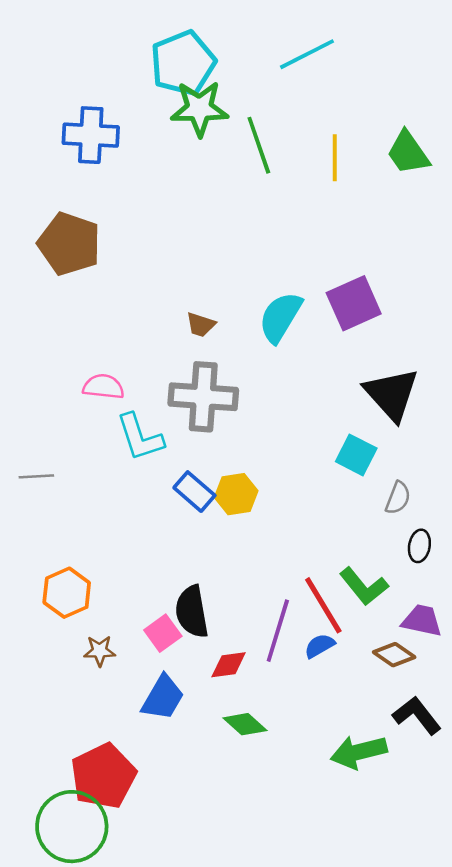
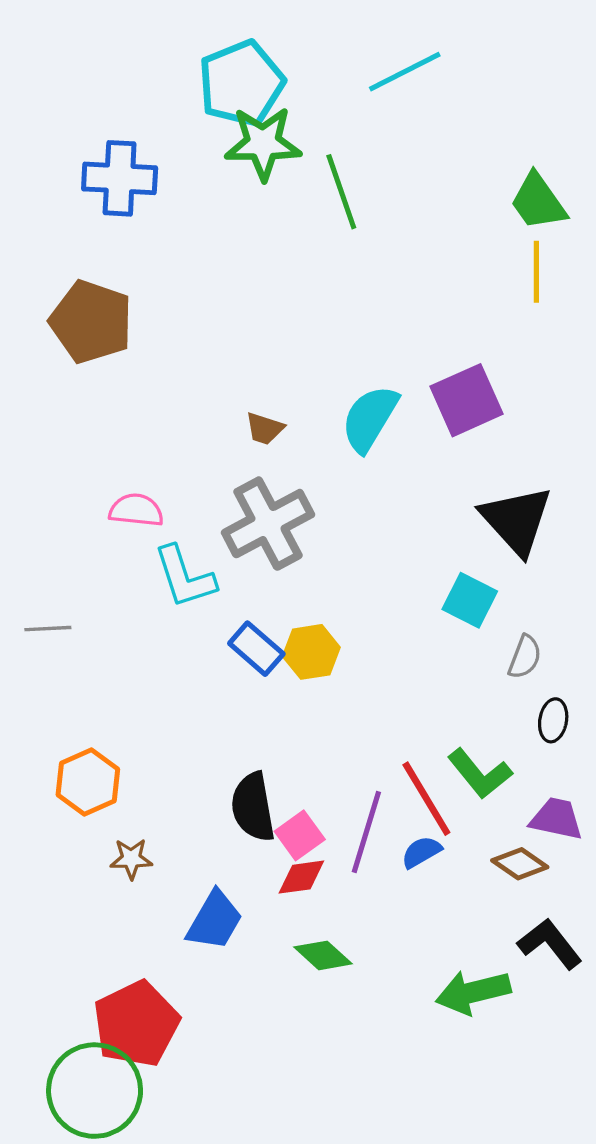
yellow line: (335, 158) -> (536, 272), moved
gray cross: (203, 397) -> (268, 524), turned -32
pink square: (163, 633) -> (300, 835), moved

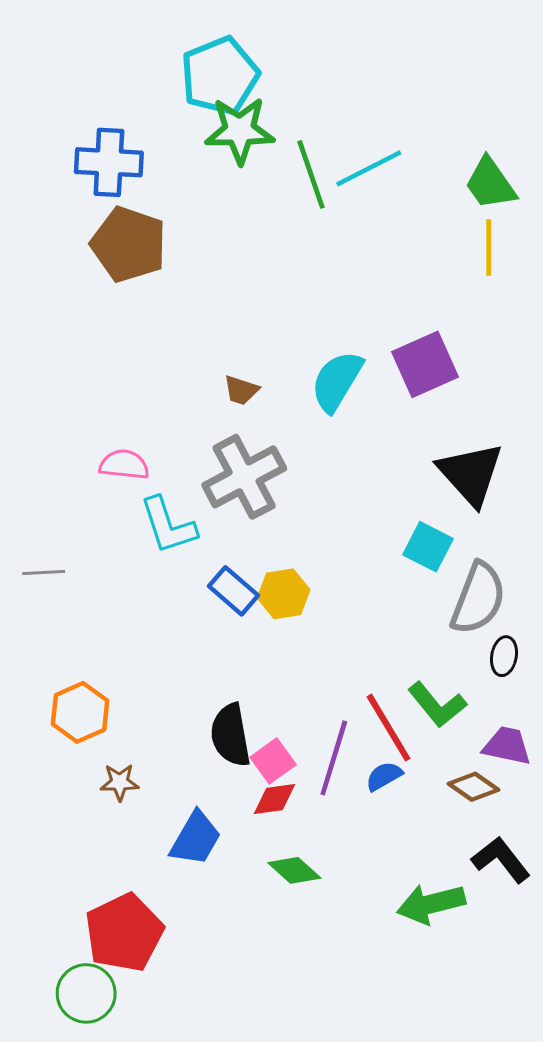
cyan line: (405, 72) -> (369, 168), moved
brown pentagon: (91, 322) -> (129, 244), moved
gray semicircle: (525, 657) -> (478, 598), size x1.8
green circle: (95, 1091) -> (86, 993), size x0.7

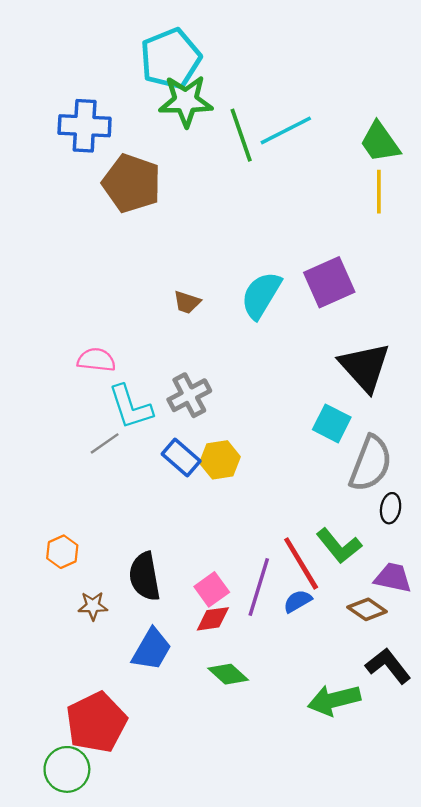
brown pentagon: (129, 244) -> (132, 183), moved
gray cross: (244, 477) -> (189, 395), moved, size x0.7
gray line: (44, 573) -> (105, 443), moved, turned -32
orange hexagon: (80, 712) -> (62, 552), size x0.7
black semicircle: (230, 735) -> (145, 576), moved

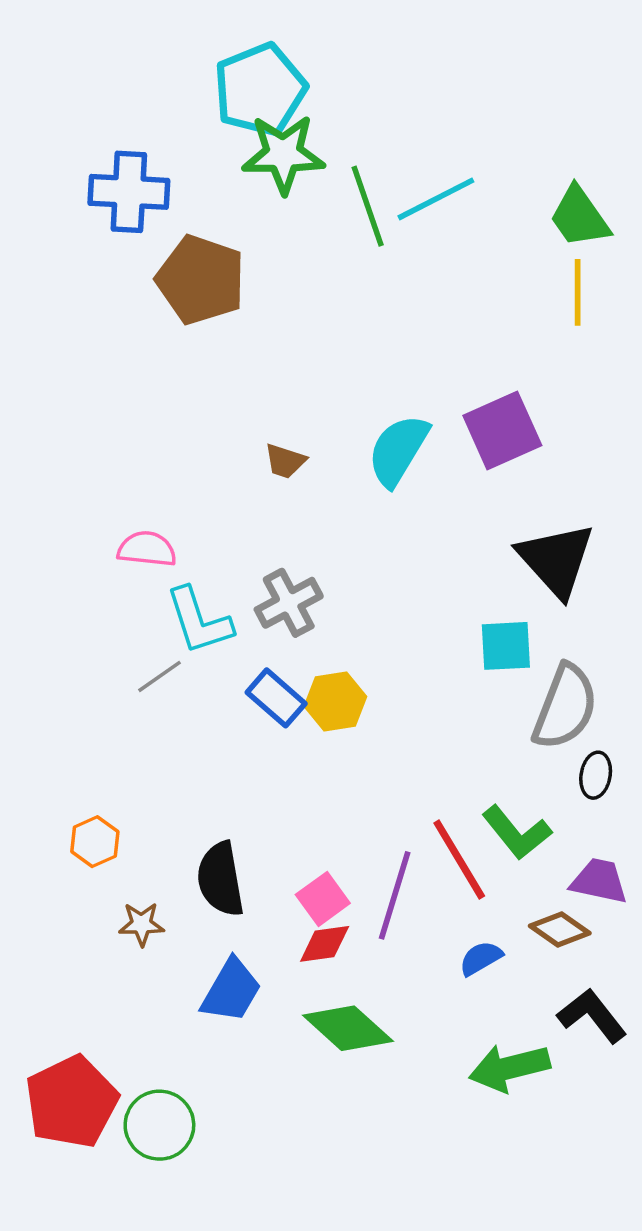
cyan square: (332, 423) -> (506, 646), turned -30
blue semicircle: (298, 601) -> (481, 958), moved
green diamond: (228, 674) -> (348, 1028), size x1.4
red pentagon: (96, 722) -> (72, 1102), moved
green circle: (67, 769) -> (159, 1125), moved

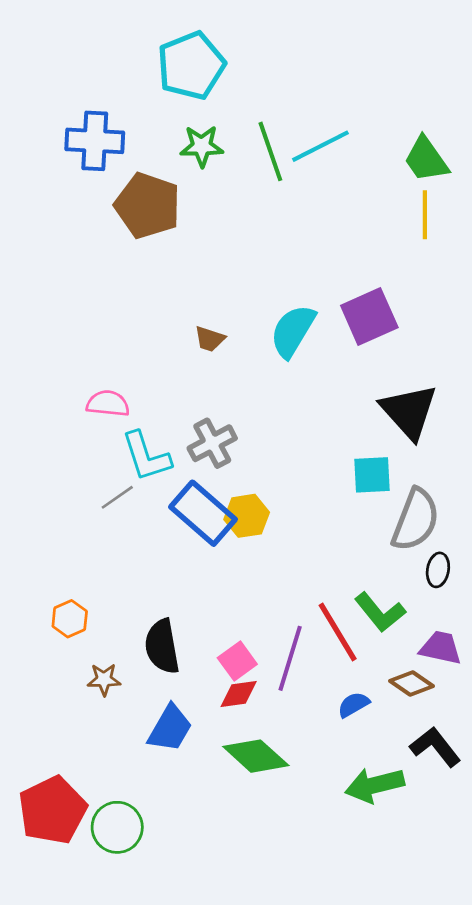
green star: (283, 154) -> (202, 146), moved, size x0.7
blue rectangle: (276, 698) -> (203, 513), size x1.5

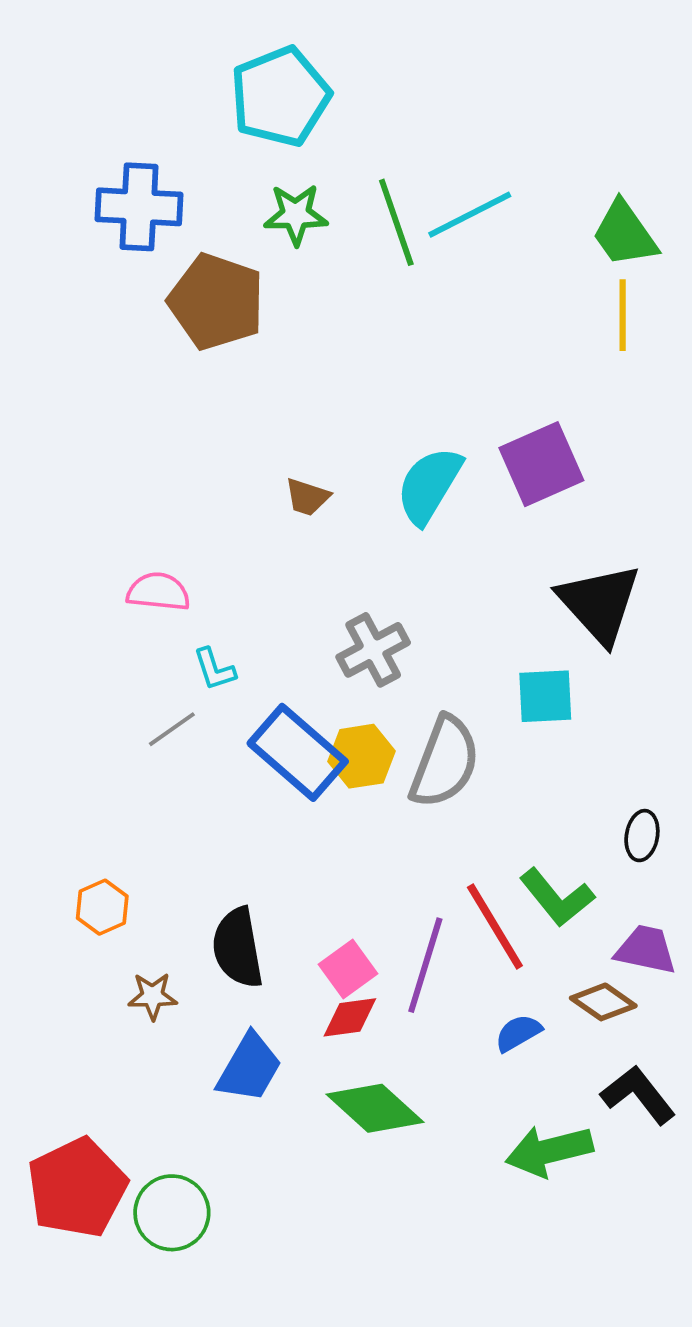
gray cross: (212, 443) -> (373, 650), moved
cyan L-shape: (146, 456) -> (214, 669), size x0.6
gray semicircle: (416, 520) -> (445, 762), moved

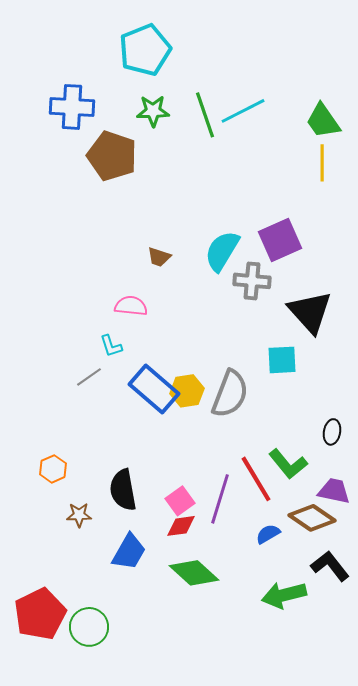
pink semicircle: (158, 592) -> (131, 306), moved
gray cross: (373, 650) -> (252, 281), moved, turned 33
brown diamond: (603, 1002) -> (312, 518), size x1.4

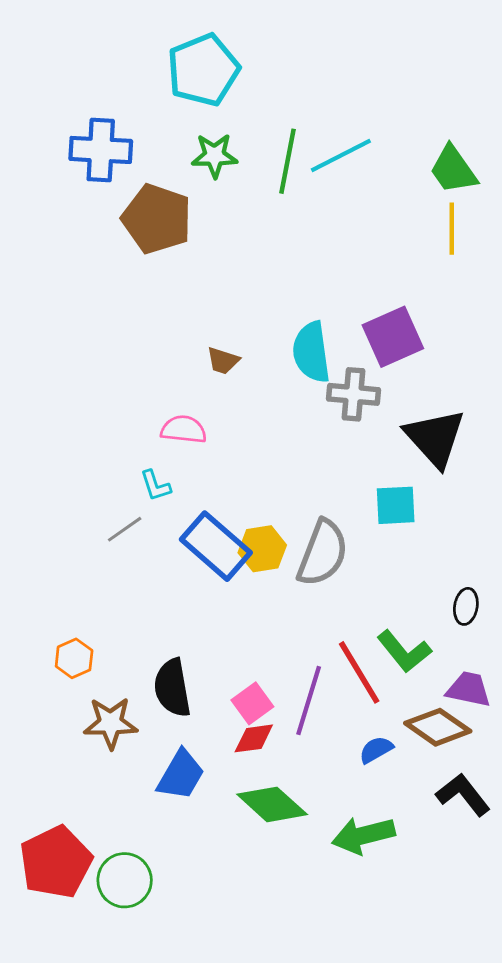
green line: (205, 115) -> (288, 161), turned 30
cyan semicircle: (222, 251) -> (311, 352), turned -39
brown star: (79, 515) -> (111, 723), size x1.5
green arrow: (284, 595) -> (363, 835), moved

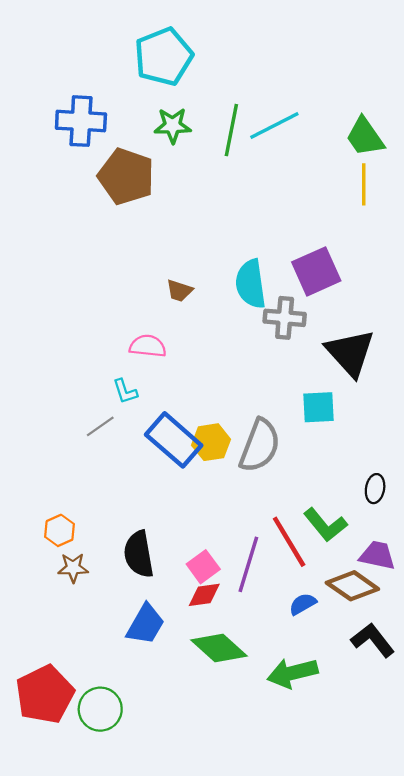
brown star: (111, 723) -> (73, 568), moved, size x0.7

